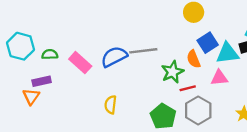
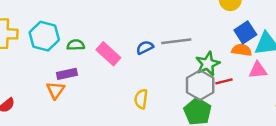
blue semicircle: (114, 57) -> (145, 47), size x0.6
orange semicircle: (194, 59) -> (242, 50), moved, turned 120
gray hexagon: (198, 110) -> (200, 85), moved

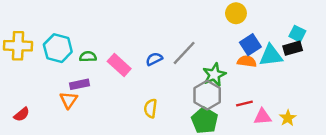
gray line: (176, 41) -> (184, 53), turned -40
pink triangle: (258, 70) -> (262, 117), moved
red line: (224, 81) -> (244, 104), moved

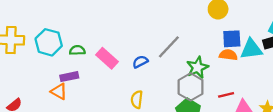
blue square: (250, 45) -> (232, 39), turned 30
blue semicircle: (154, 59) -> (140, 62), moved
orange triangle: (69, 100) -> (59, 91), turned -36

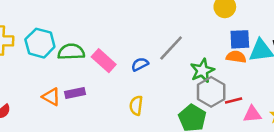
green semicircle: (77, 50) -> (71, 52), size x1.5
purple rectangle: (69, 77) -> (75, 93), moved
gray hexagon: (191, 87) -> (211, 92), moved

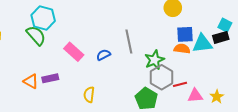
cyan hexagon: (40, 43) -> (43, 18), moved
gray line: (171, 48) -> (129, 42), turned -55
green semicircle: (71, 52) -> (36, 35), moved, turned 50
yellow semicircle: (136, 106) -> (89, 95), moved

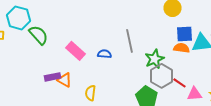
cyan hexagon: (43, 18) -> (18, 18), moved
blue semicircle: (103, 55) -> (104, 54), turned 32
orange triangle: (31, 81) -> (64, 80), moved
red line: (180, 84) -> (180, 83), turned 48

